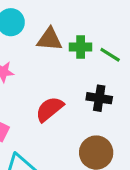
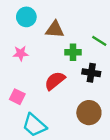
green cross: (81, 47) -> (73, 52), moved

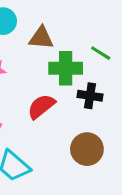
green cross: (73, 52) -> (66, 68), size x1.5

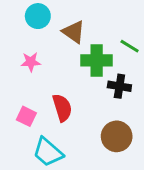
brown triangle: (41, 38) -> (74, 32), turned 30
red semicircle: (41, 106) -> (62, 108), moved, turned 112

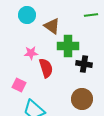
green line: (130, 46) -> (91, 15), moved, turned -40
pink star: (31, 62) -> (31, 53), moved
red semicircle: (62, 108) -> (46, 68), moved

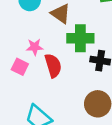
pink square: (19, 85) -> (20, 67), moved

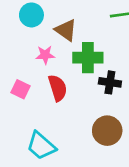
pink star: (35, 47) -> (45, 55), moved

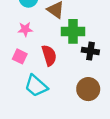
pink star: (45, 55) -> (25, 29), moved
cyan trapezoid: (41, 146) -> (36, 86), moved

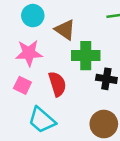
pink star: (25, 29) -> (29, 53), size x1.5

